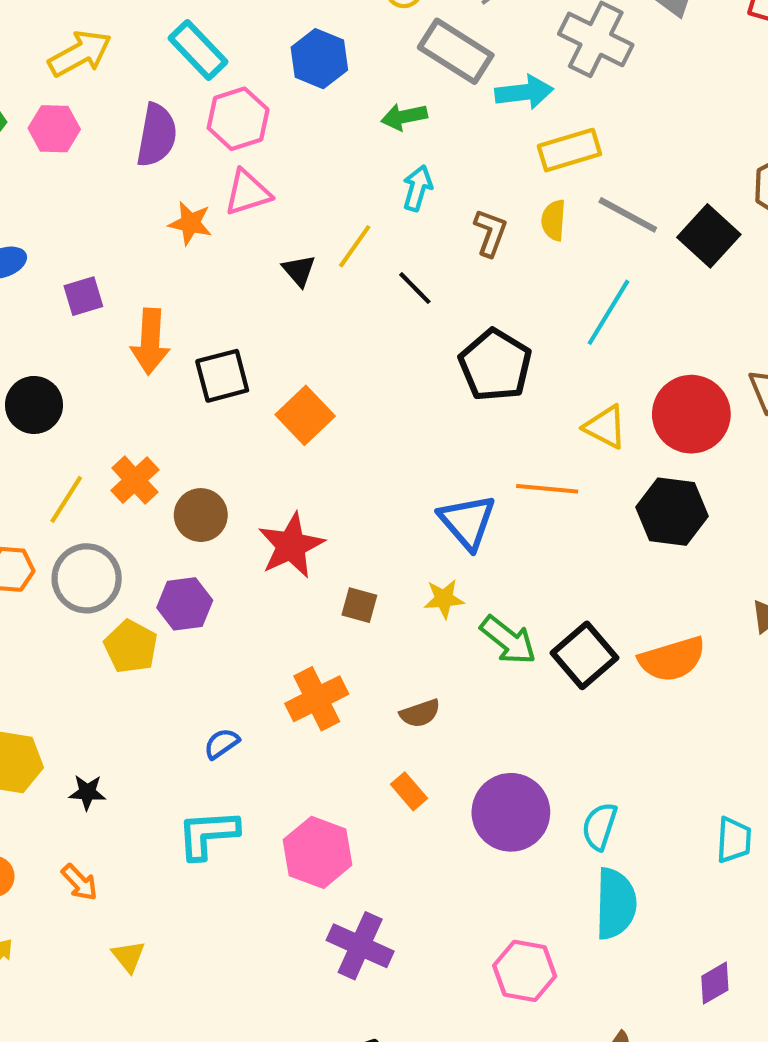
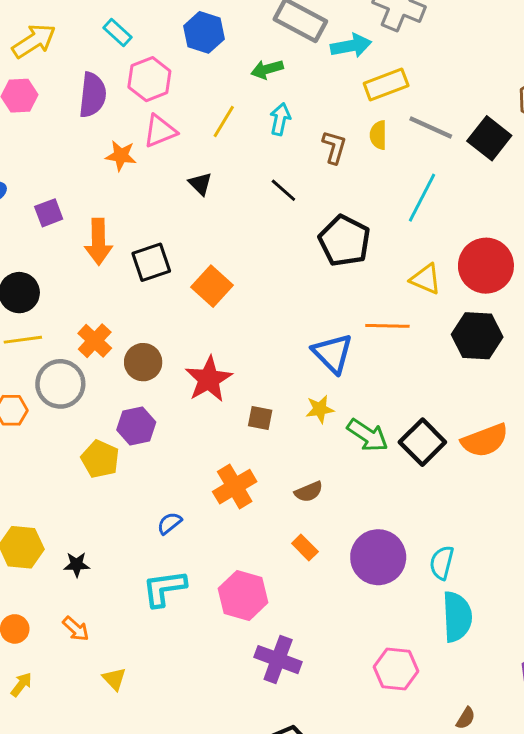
cyan rectangle: (198, 50) -> (117, 32), size x0.7
yellow line: (355, 246) -> (224, 121), moved
yellow line: (66, 499) -> (23, 340), moved, turned 54
gray circle: (87, 578) -> (60, 384), moved

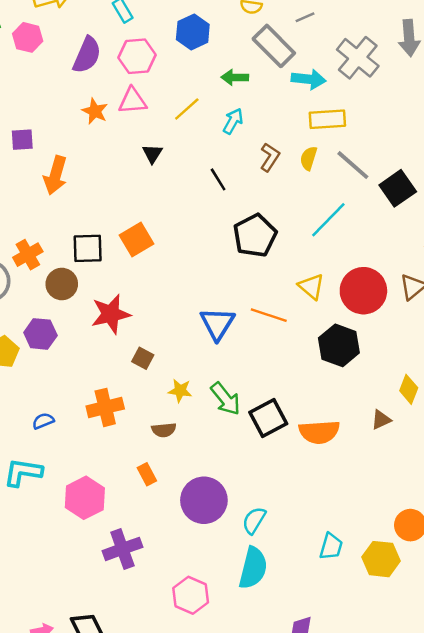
black square: (151, 262) -> (88, 248), moved
yellow star: (320, 409) -> (180, 391), moved
purple cross: (278, 660) -> (122, 549), moved, turned 33

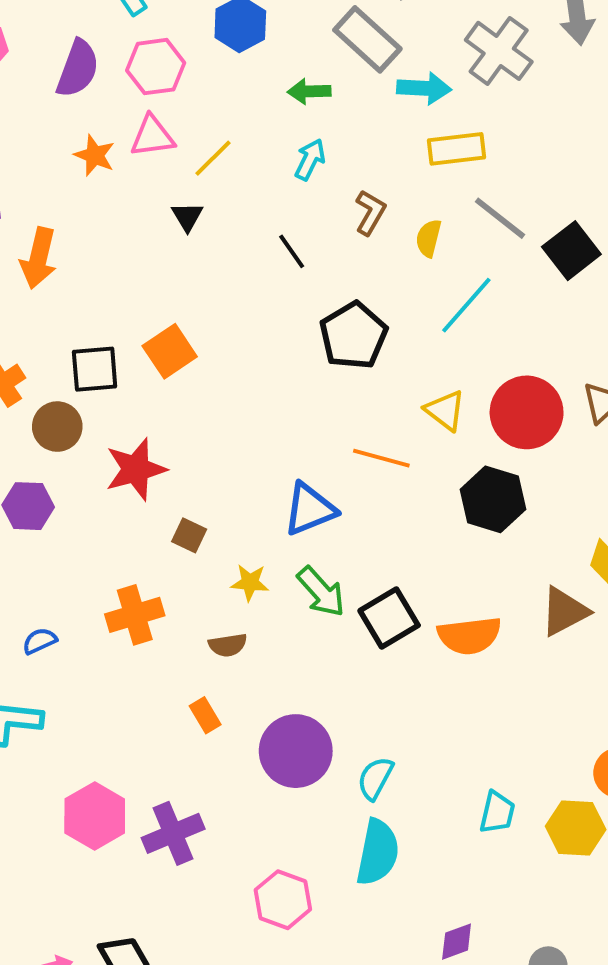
yellow line: (187, 109) -> (213, 158), moved
yellow semicircle: (309, 158) -> (429, 238), moved
blue triangle: (217, 324) -> (310, 509), moved, turned 39
brown triangle: (381, 420) -> (564, 611), size x1.6
pink hexagon: (85, 498) -> (95, 816), moved

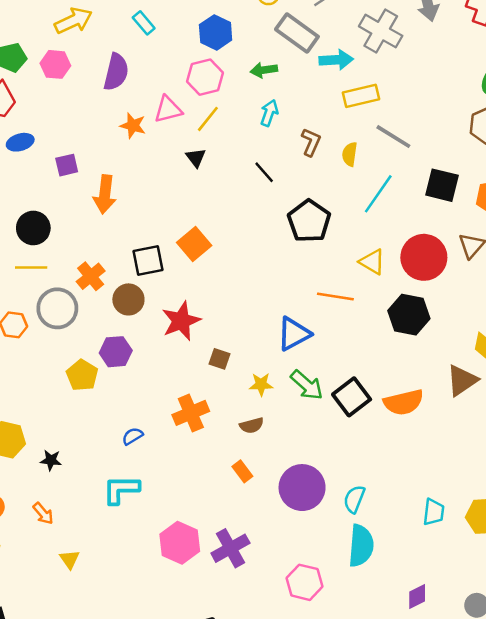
pink hexagon: (156, 67) -> (205, 77), moved
black square: (571, 251) -> (442, 185), moved, turned -32

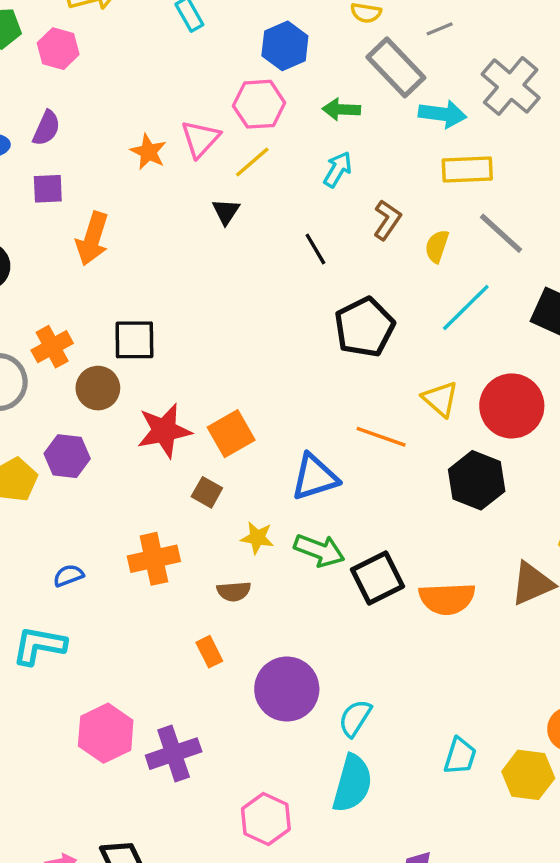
purple semicircle: (116, 72) -> (46, 128), moved, size x0.7
pink triangle: (168, 109) -> (200, 139), turned -44
orange square: (194, 244) -> (231, 434), moved
green arrow: (307, 385) -> (319, 550), turned -32

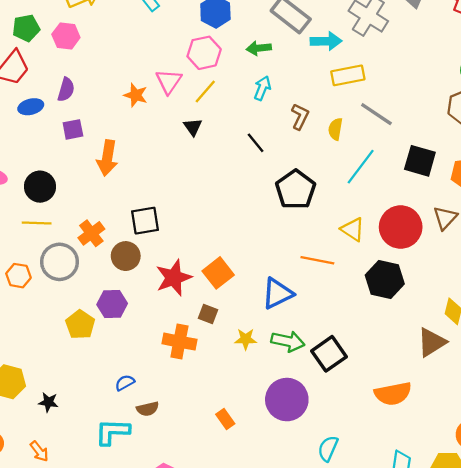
orange cross: (154, 559) -> (179, 342), moved, turned 32
brown semicircle: (234, 591) -> (148, 409), moved
orange semicircle: (447, 599) -> (393, 394), moved
purple circle: (287, 689) -> (287, 400), moved

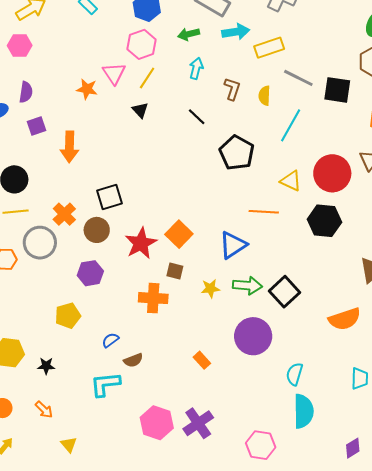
cyan arrow: (326, 41) -> (236, 32), moved
black square: (420, 161) -> (337, 90), moved
yellow pentagon: (80, 325) -> (68, 316), moved, turned 30

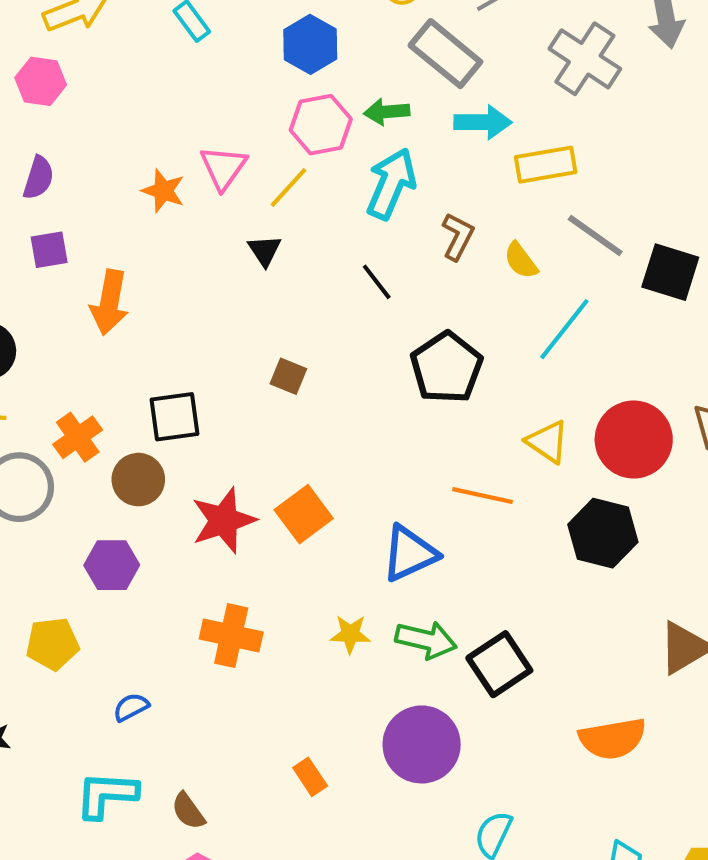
pink hexagon: (142, 44) -> (321, 125), moved
cyan arrow: (196, 68) -> (391, 184), size x1.6
yellow semicircle: (264, 96) -> (521, 260), turned -48
brown square: (175, 271) -> (288, 376), moved
brown semicircle: (133, 360) -> (188, 811), moved, turned 66

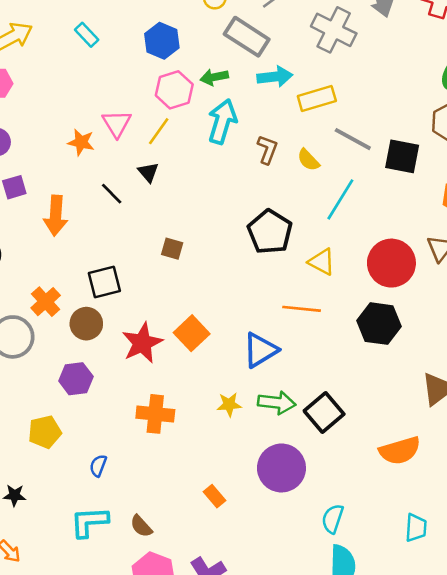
black line: (377, 282) -> (112, 194), moved
yellow triangle: (547, 442) -> (322, 262), moved
blue semicircle: (131, 707) -> (98, 466), turned -35

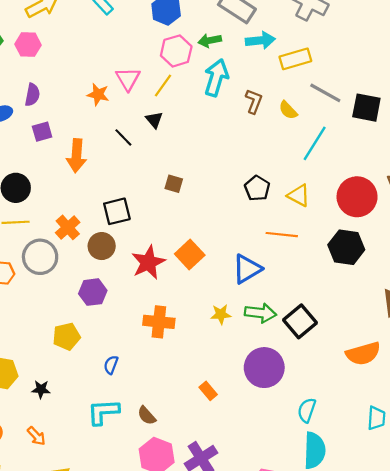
black pentagon: (270, 232) -> (257, 188), moved, size x0.7

